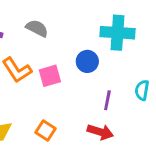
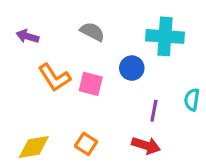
gray semicircle: (37, 28) -> (92, 32), moved
pink square: (50, 76) -> (91, 84), turned 30

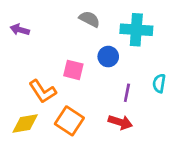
gray semicircle: (92, 32) -> (89, 19), moved
orange L-shape: (54, 78) -> (43, 91), moved
orange square: (86, 144) -> (69, 121), size x1.5

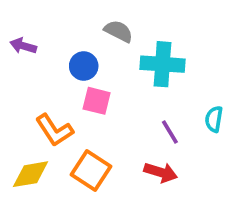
cyan cross: (136, 30) -> (163, 64), moved
blue circle: (108, 57) -> (84, 66), moved
purple line: (127, 93) -> (170, 132), turned -42

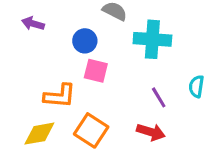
orange L-shape: (54, 130) -> (60, 96), turned -52

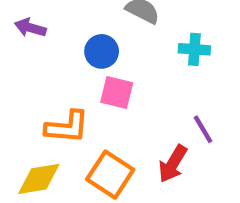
cyan cross: (152, 39) -> (194, 49), size x0.6
red arrow: (151, 132) -> (173, 164), moved, turned 104

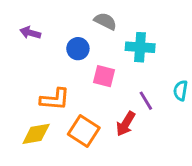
cyan cross: (194, 49) -> (140, 47), size x1.4
pink square: (117, 92) -> (104, 76), moved

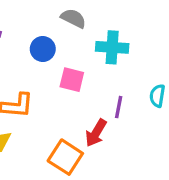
purple line: (146, 101) -> (119, 107), turned 42
orange square: (84, 131) -> (65, 157), moved

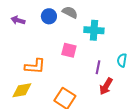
blue circle: (43, 49) -> (49, 16), moved
red arrow: (96, 133) -> (106, 86), moved

